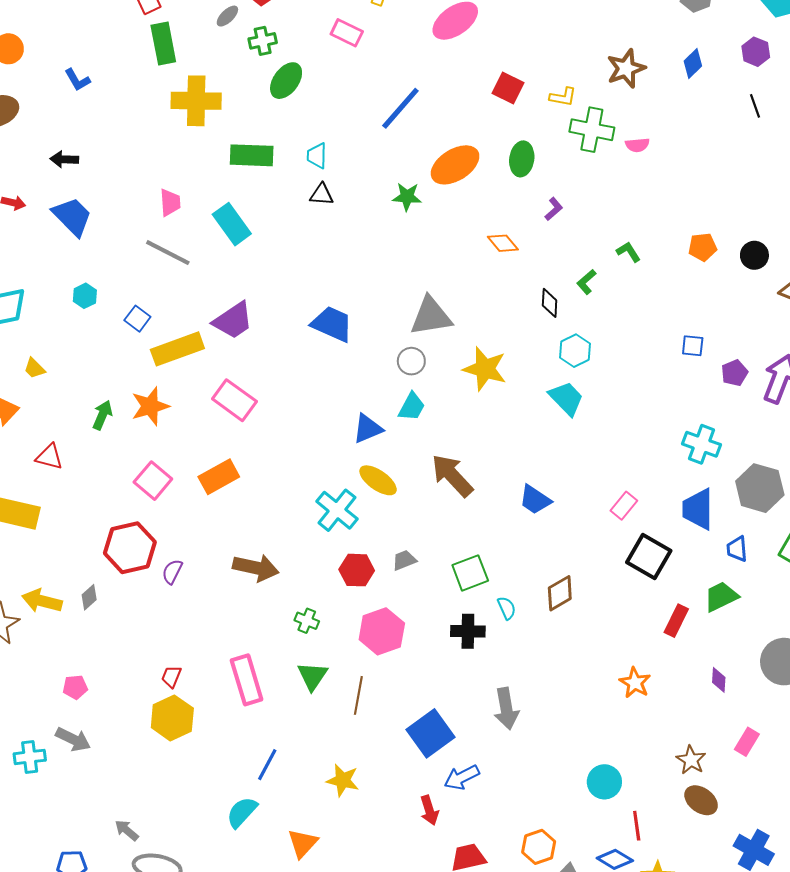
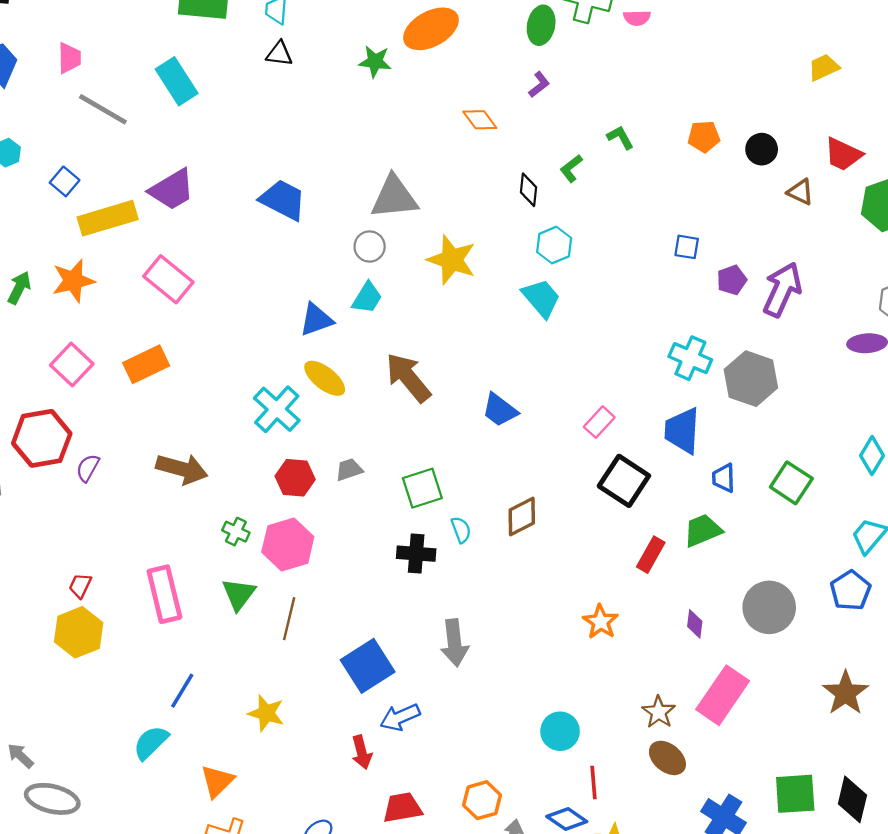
green ellipse: (522, 159) -> (541, 25), moved
pink trapezoid: (170, 203) -> (69, 58), moved
gray hexagon: (760, 488) -> (751, 379), moved
pink hexagon: (382, 631) -> (288, 544), moved
pink rectangle: (747, 742) -> (723, 695), size x1.8

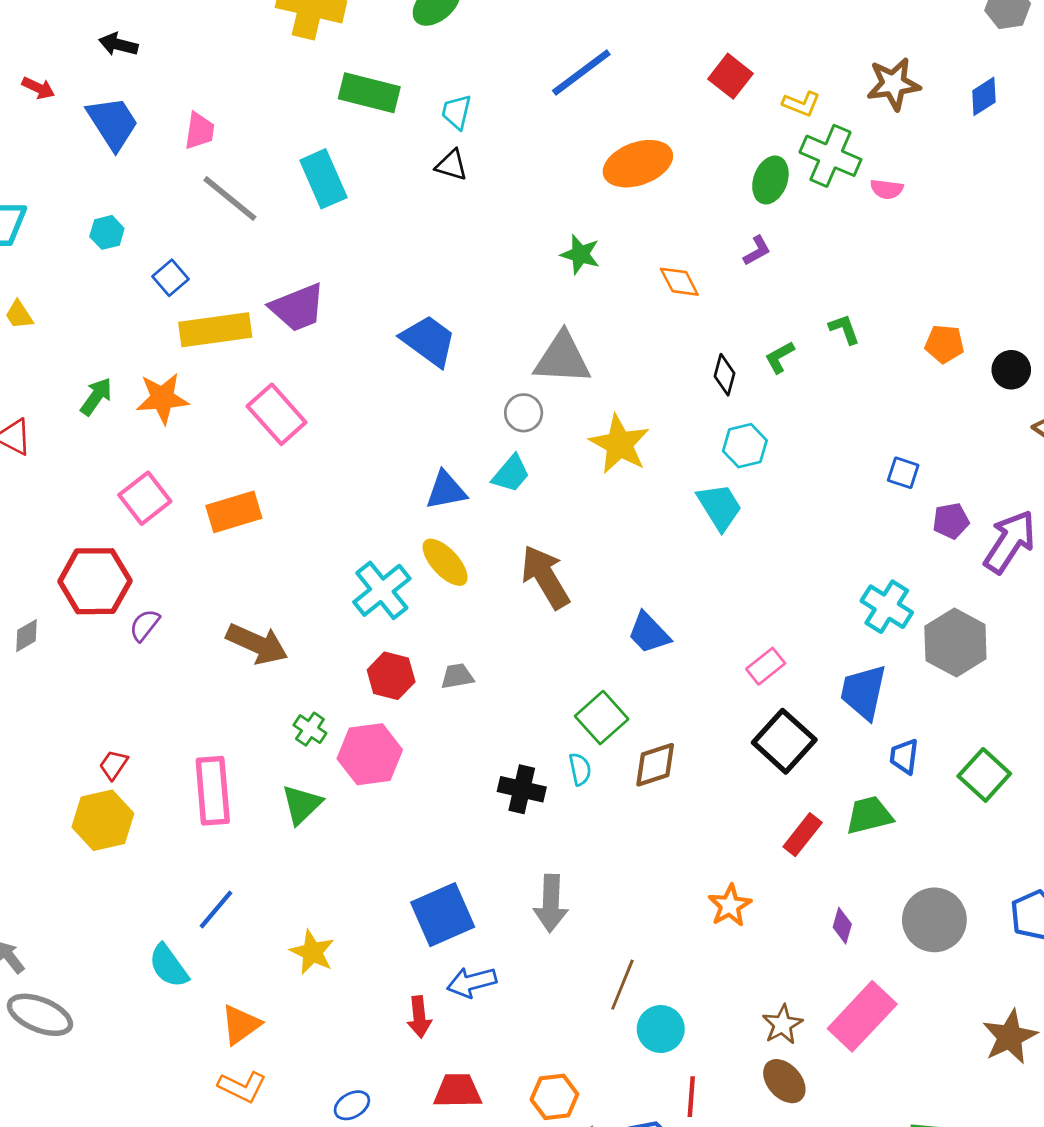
green star: (375, 61) -> (580, 254), moved
green square: (422, 488) -> (602, 718), moved, turned -33
brown line: (289, 619) -> (622, 985), moved
cyan semicircle: (151, 743) -> (169, 966), turned -90

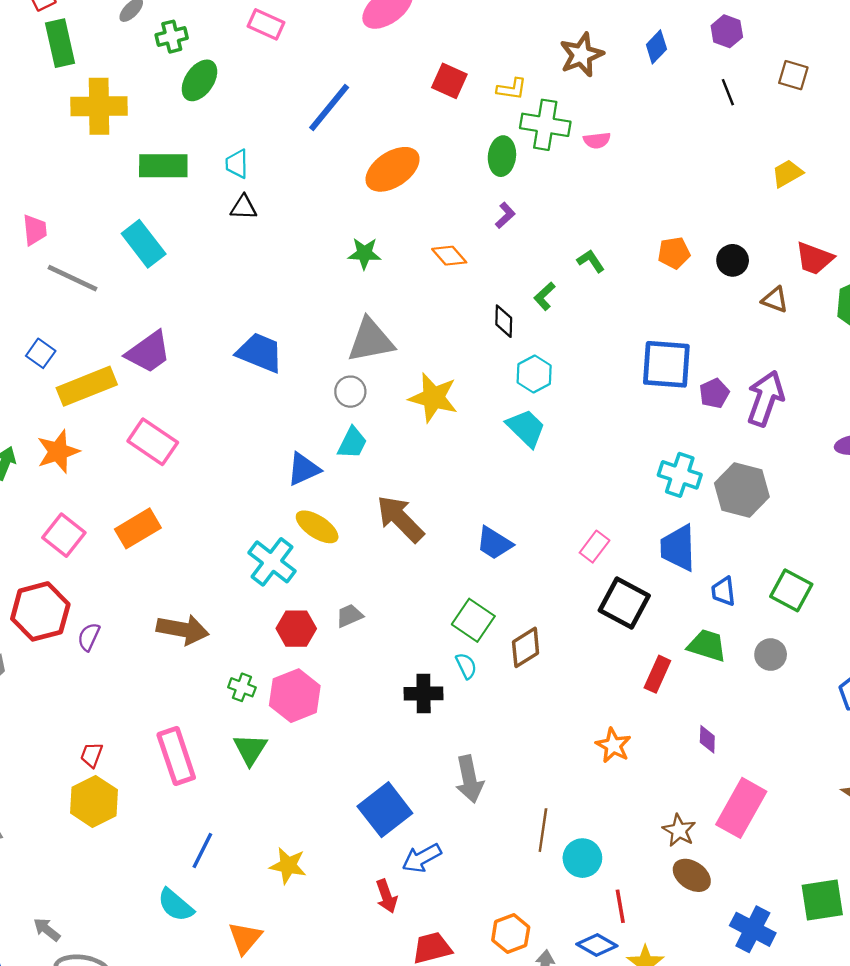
blue square: (903, 473) -> (666, 364), size x2.0
green trapezoid: (869, 815) -> (707, 645), turned 45
gray circle: (934, 920) -> (771, 655), moved, size x0.6

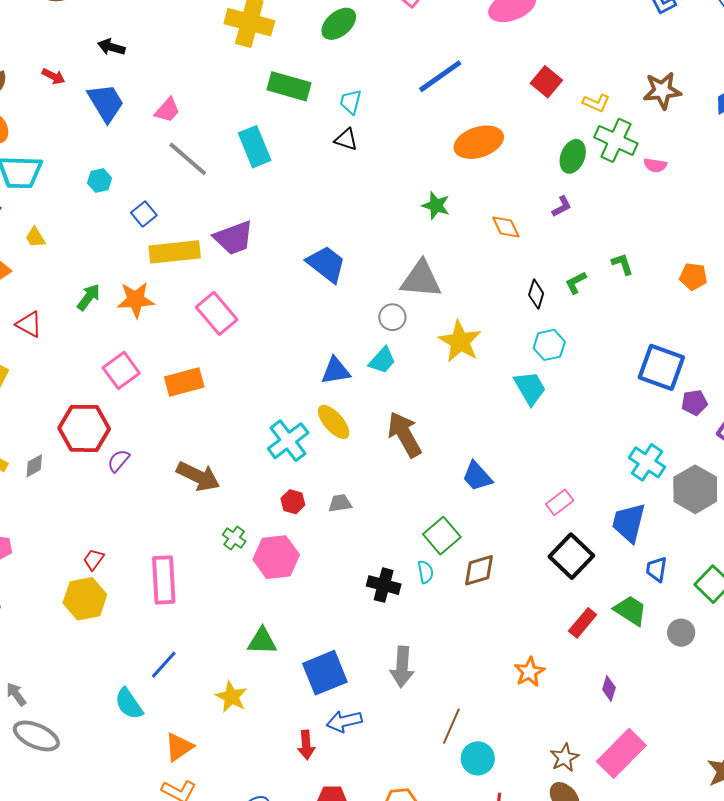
pink trapezoid: (35, 230) -> (167, 110), turned 32
red hexagon: (296, 629) -> (293, 502), size x0.7
green triangle: (250, 749) -> (262, 641), moved, turned 44

